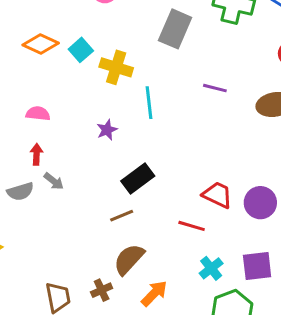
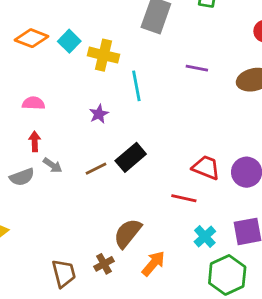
brown line: (122, 216) -> (96, 169), moved

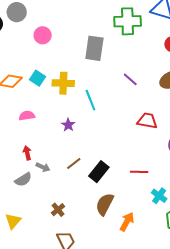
purple line: (197, 68) -> (130, 79), turned 42
pink semicircle: (33, 103) -> (27, 116), moved
black rectangle: (131, 157) -> (99, 172), moved
red trapezoid: (206, 168) -> (147, 121), moved
brown cross: (104, 264) -> (58, 210), moved

